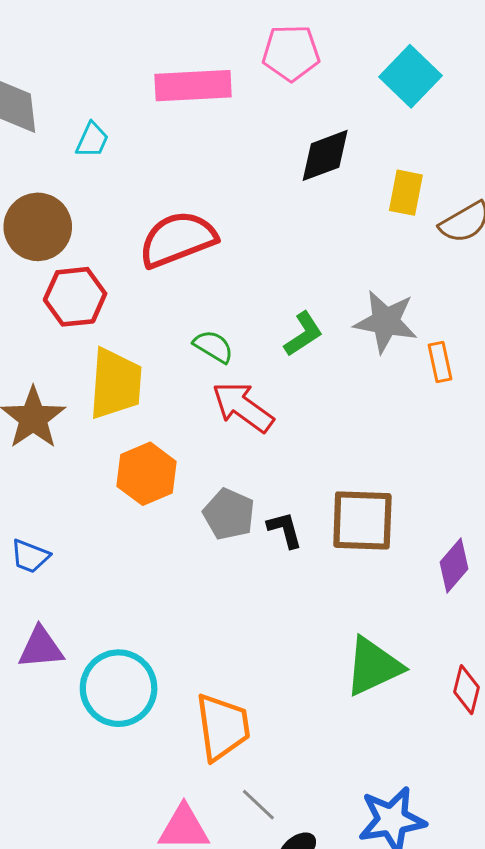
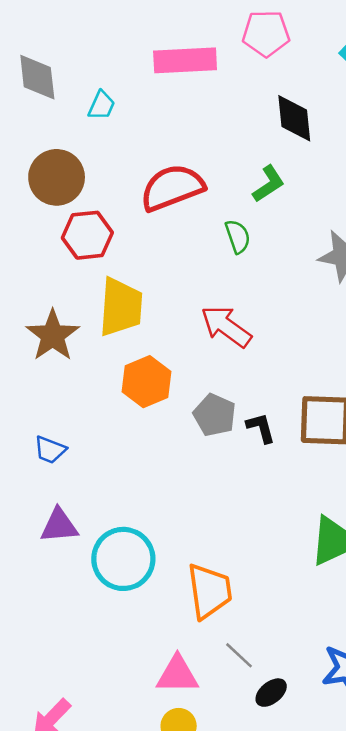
black diamond: (325, 155) -> (294, 118), turned -75
green L-shape: (303, 334) -> (269, 184), moved
green semicircle: (213, 346) -> (238, 236), moved, turned 40

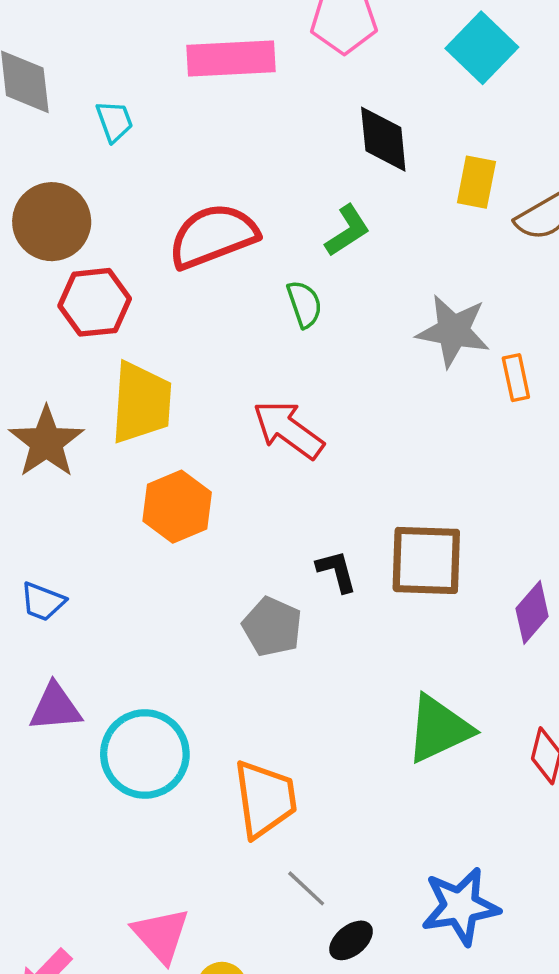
cyan trapezoid: (102, 105) -> (114, 121), turned -44
gray pentagon: (215, 415) -> (272, 627), moved
pink triangle: (177, 675) -> (161, 935), moved, turned 48

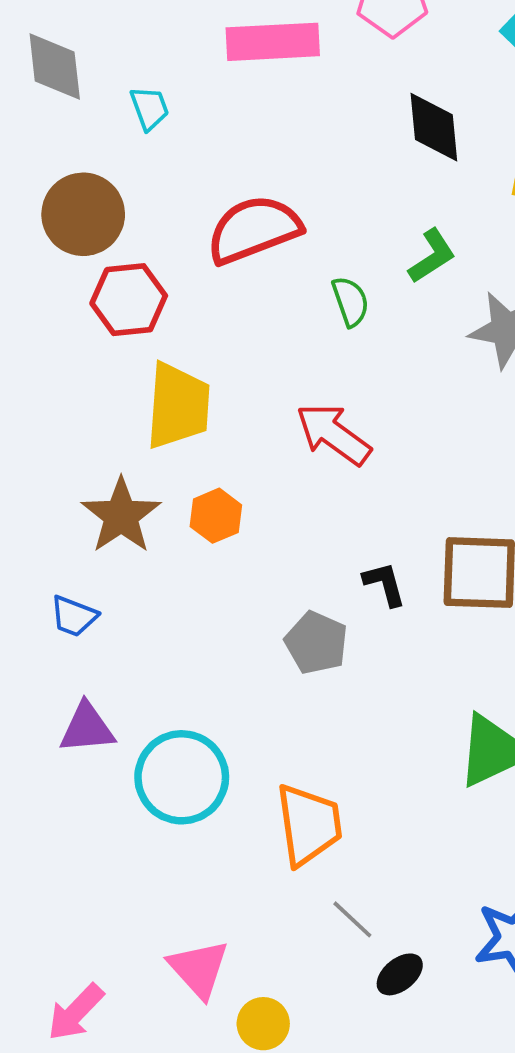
green L-shape: (347, 231) -> (432, 256), moved
brown star: (46, 442) -> (121, 516), moved
orange hexagon: (177, 507) -> (216, 516), size x0.7

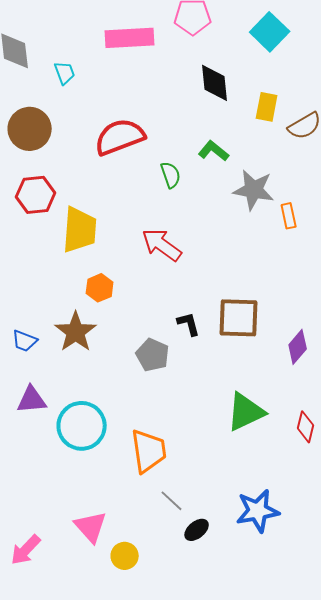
green L-shape: (432, 256) -> (214, 151), turned -108
red hexagon: (129, 300) -> (36, 195), moved
brown star: (121, 516) -> (76, 332), moved

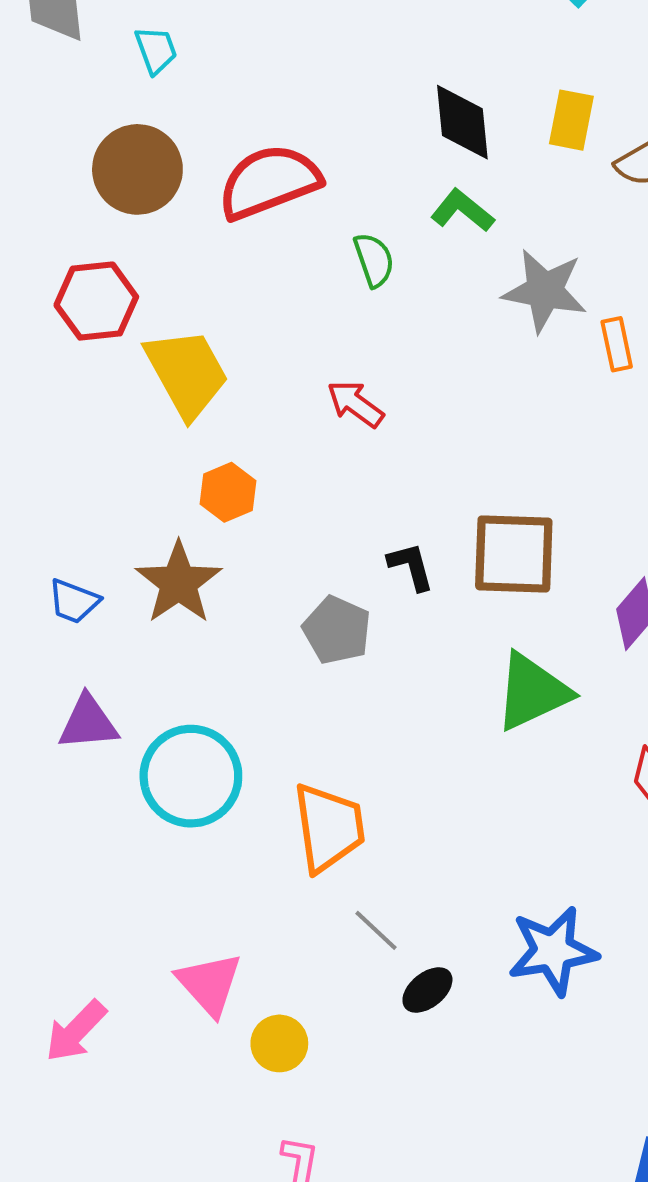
black diamond: (215, 83) -> (462, 122), moved
brown circle: (30, 129) -> (137, 169), moved
yellow trapezoid: (80, 230) -> (187, 373), turned -33
red arrow: (162, 245) -> (355, 404), size x0.7
green triangle: (246, 412) -> (532, 692), moved

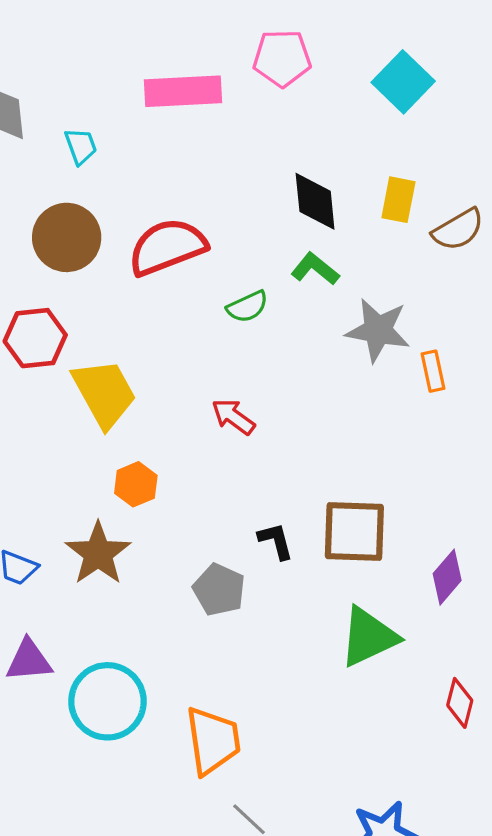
green semicircle: (374, 260) -> (247, 307), turned 84

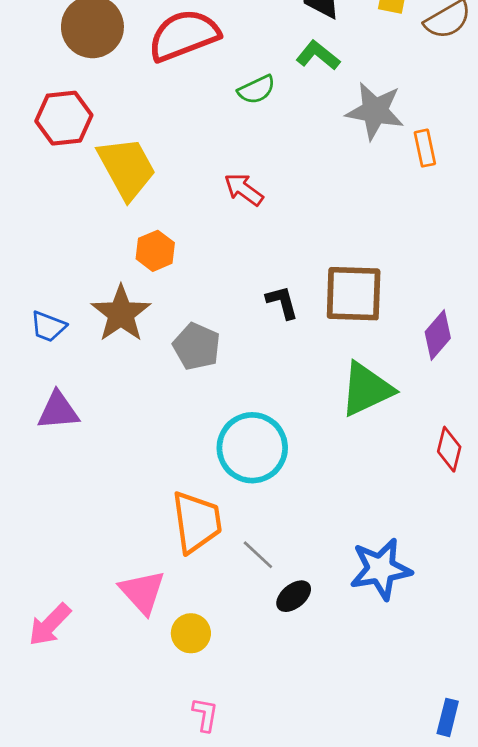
gray pentagon: (219, 590) -> (197, 346), moved
cyan circle: (107, 701) -> (252, 448), moved
orange trapezoid: (213, 741) -> (197, 522), moved

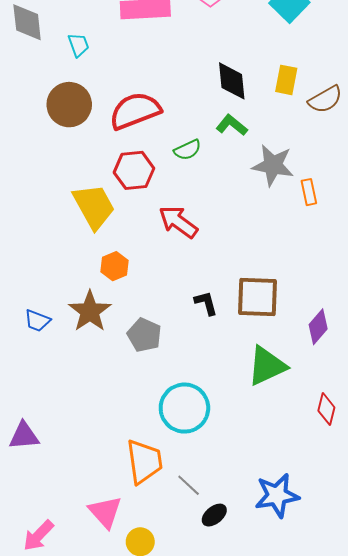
red hexagon: (64, 118) -> (134, 170), moved
red arrow: (244, 189) -> (178, 222), size x1.4
purple triangle: (58, 411) -> (24, 436), moved

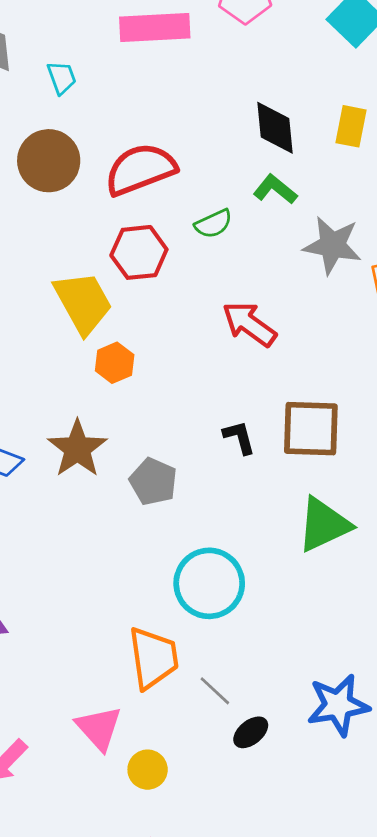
red arrow: (178, 222) -> (249, 324), moved
orange hexagon: (114, 266) -> (115, 363), moved

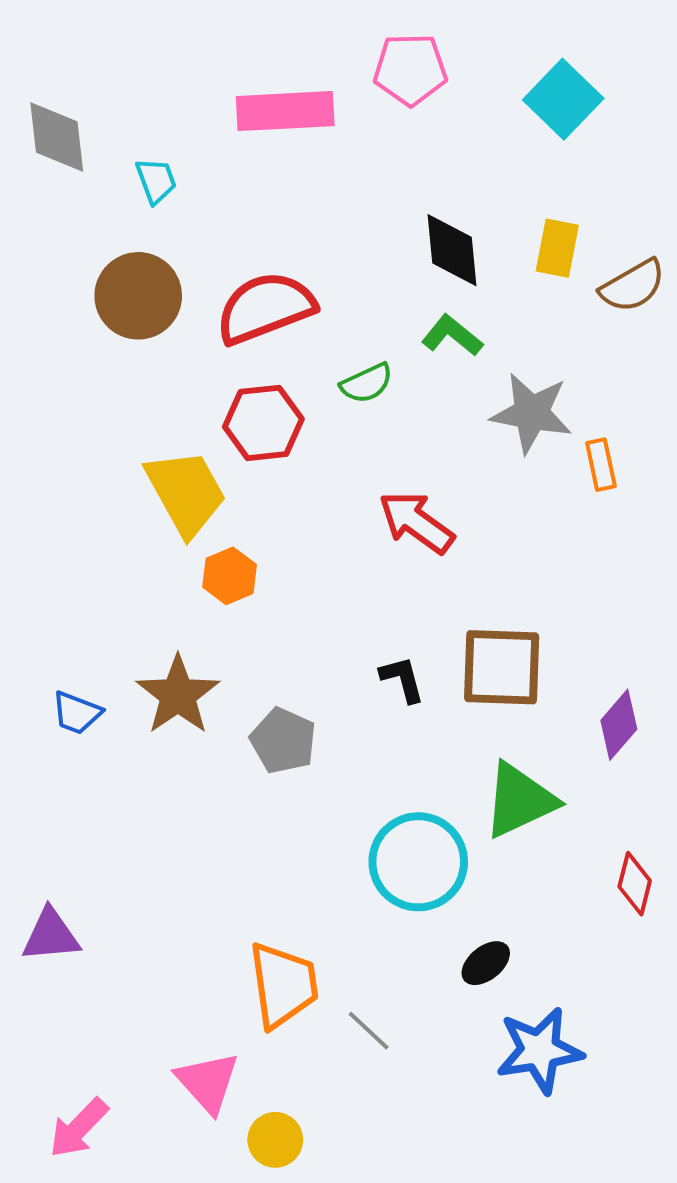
cyan circle: (209, 583) -> (418, 862), moved
black ellipse: (251, 732) -> (486, 963), moved

